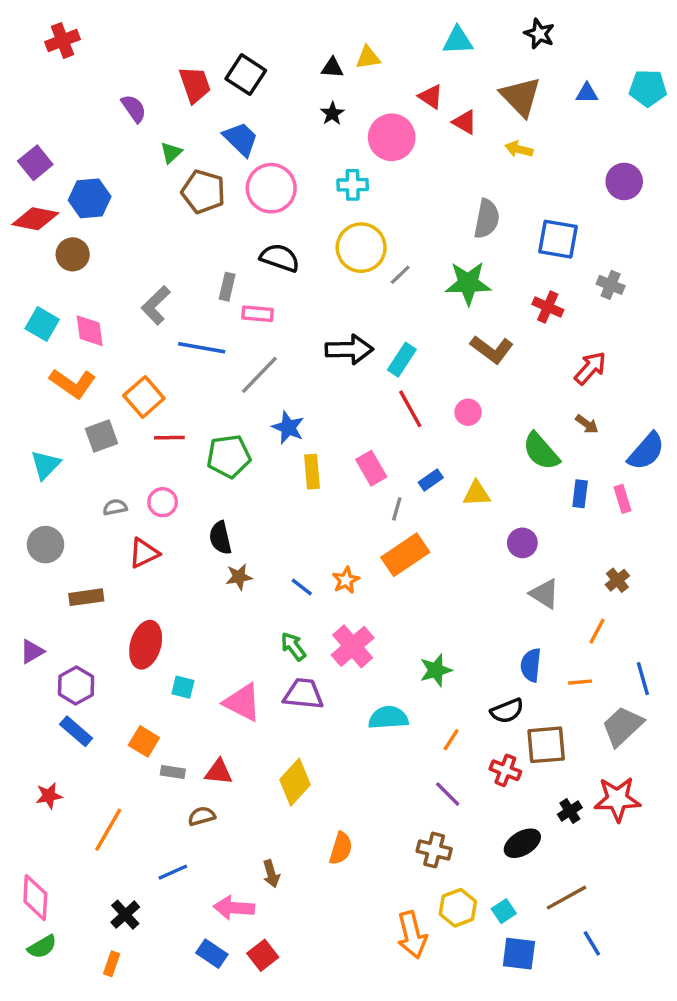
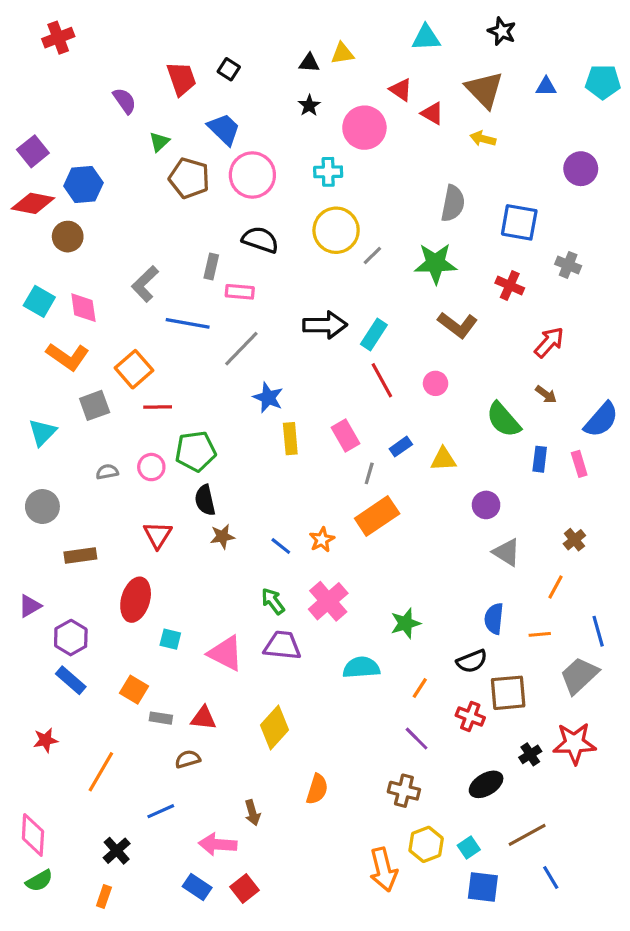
black square: (246, 75) -> (229, 69), size x0.6
green pentagon: (229, 456) -> (196, 451), moved
red triangle: (144, 553) -> (158, 535), moved, turned -32

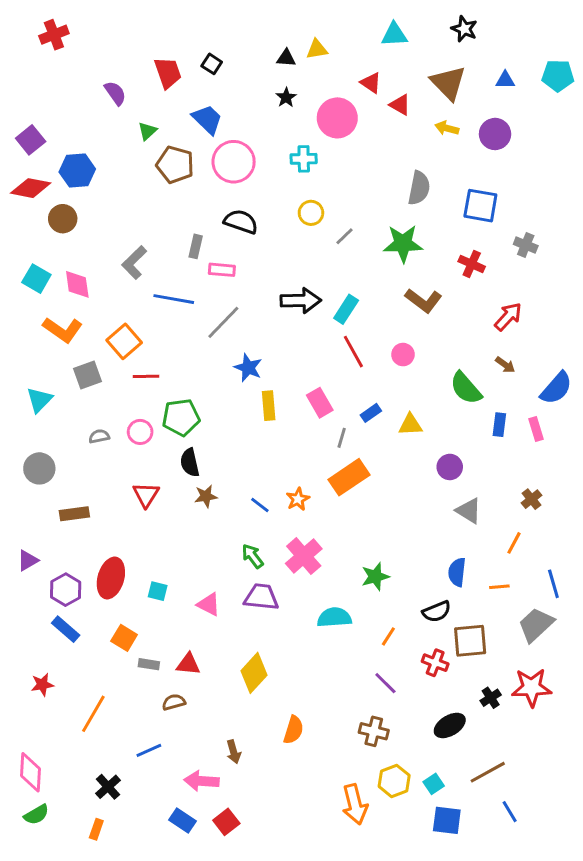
purple circle: (581, 169) -> (495, 134), moved
yellow circle: (336, 230) -> (311, 213), size x0.6
red ellipse: (136, 600) -> (111, 578), moved
pink triangle: (226, 653) -> (209, 604), size x0.7

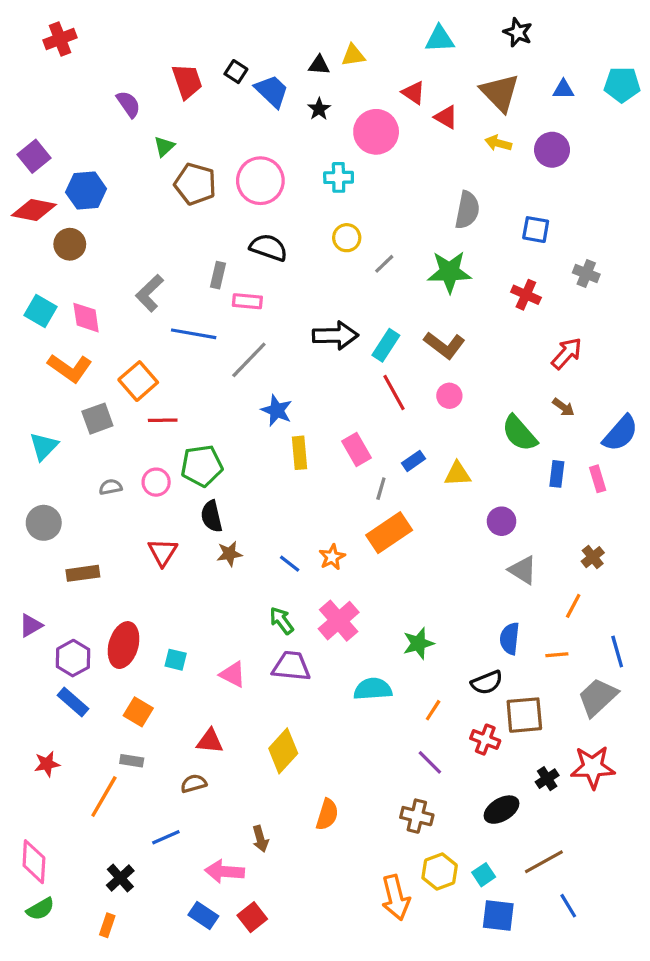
blue trapezoid: (207, 119) -> (272, 91), moved
blue square: (480, 206) -> (536, 230), size x0.7
brown L-shape: (423, 300) -> (444, 345), moved
gray rectangle: (149, 664) -> (132, 761), moved

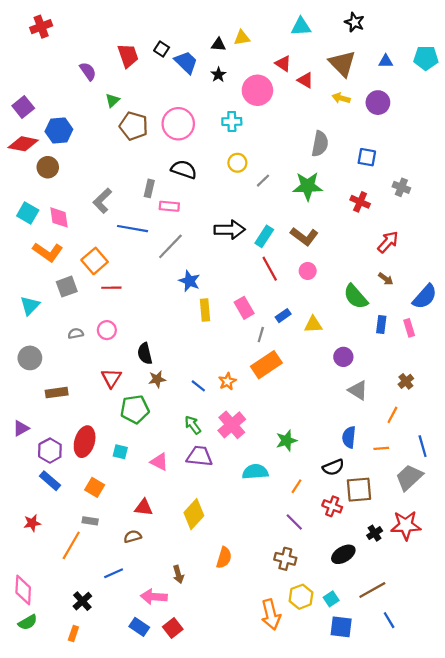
green pentagon: (202, 466) -> (135, 409), moved

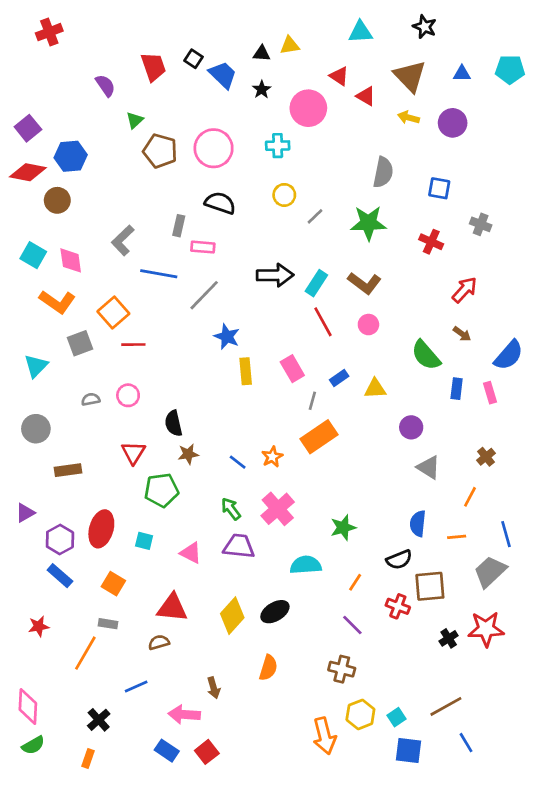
red triangle: (144, 507) -> (172, 608), size x1.4
black ellipse: (343, 554) -> (275, 612), moved

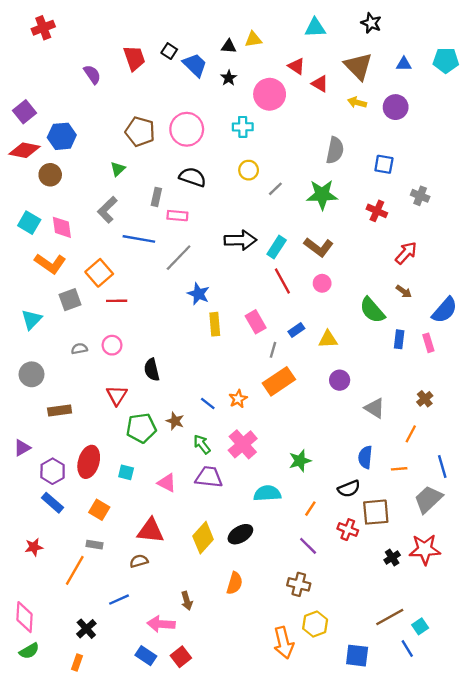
green triangle: (135, 120) -> (118, 169), moved
purple circle: (411, 427) -> (340, 380), moved
brown star: (188, 454) -> (175, 421), moved, turned 30
cyan square: (396, 717) -> (420, 626), moved

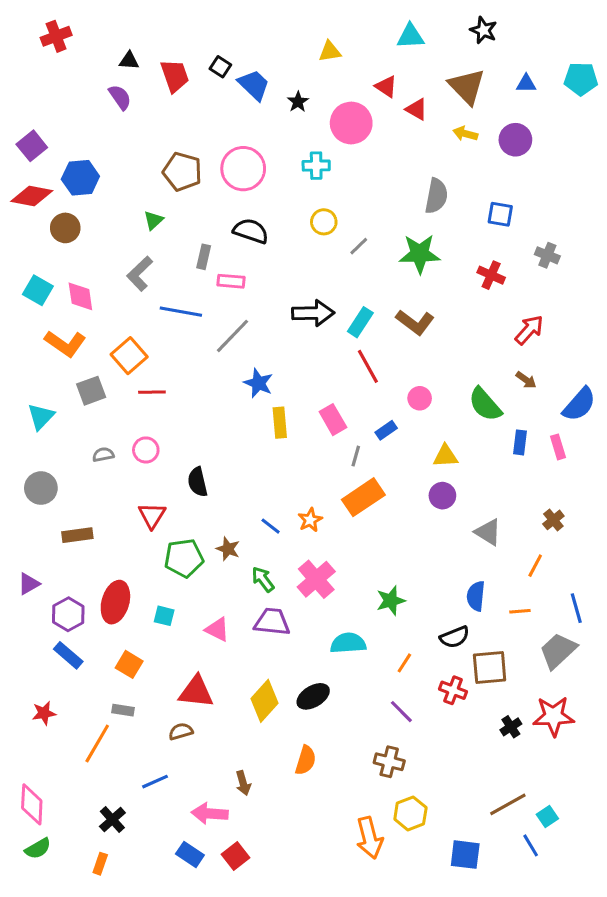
black triangle: (229, 46) -> (129, 61), moved
pink circle: (322, 283) -> (420, 398), moved
yellow triangle: (328, 339) -> (445, 456), moved

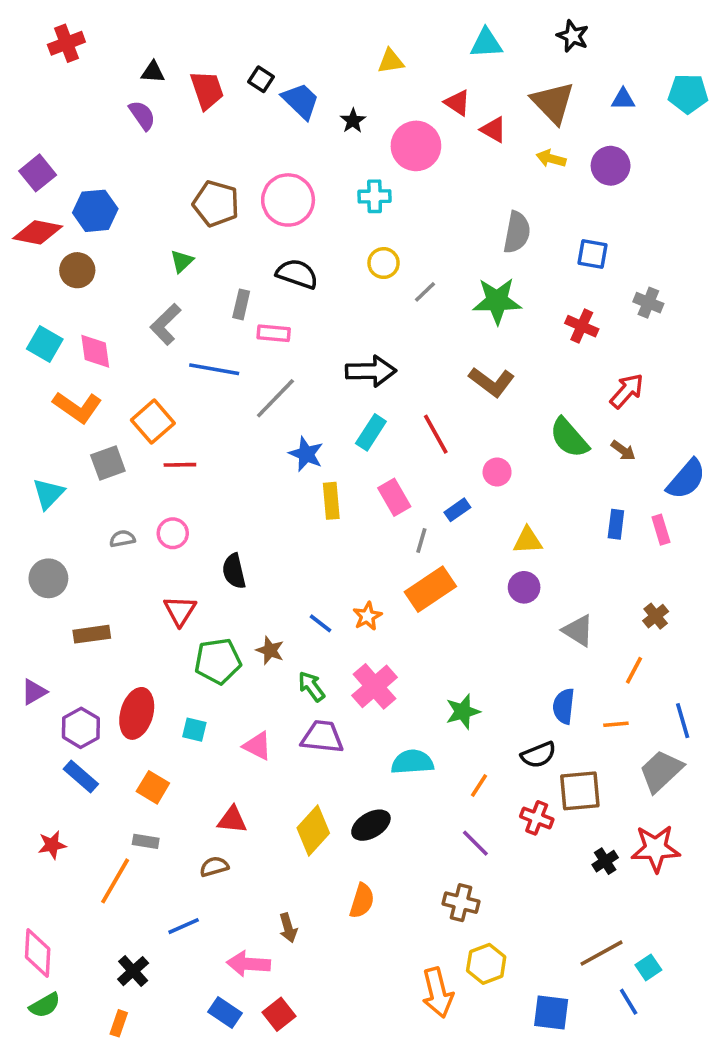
cyan rectangle: (360, 322) -> (371, 432), moved
green semicircle: (485, 404) -> (569, 438), moved
red triangle: (196, 692) -> (232, 820), size x0.7

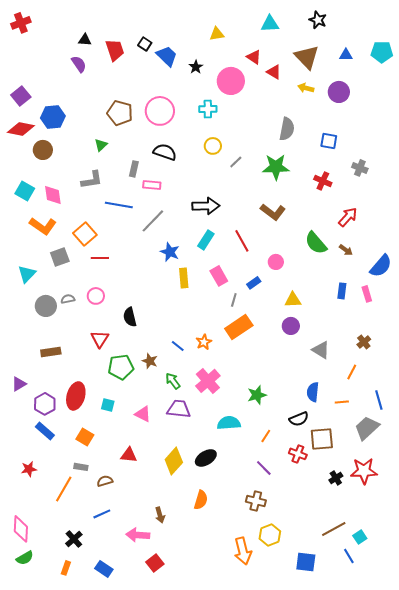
red cross: (66, 43) -> (21, 23), moved
gray L-shape: (166, 324) -> (92, 180), turned -145
gray circle: (48, 578) -> (46, 306), moved
brown semicircle: (214, 867) -> (105, 481), moved
blue rectangle: (225, 1012) -> (104, 569), moved

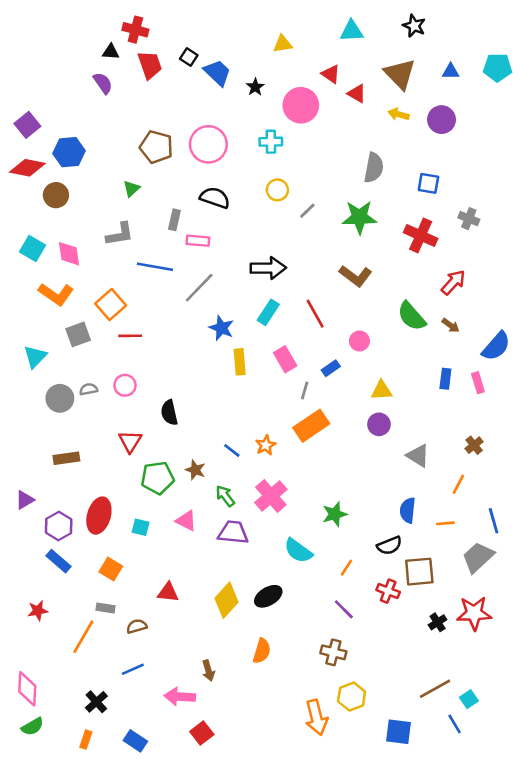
red cross: (21, 23) -> (135, 30), moved, turned 36
red cross: (323, 181) -> (421, 235), size x1.4
pink triangle: (143, 414) -> (186, 521), moved
cyan semicircle: (229, 423) -> (298, 551), turned -140

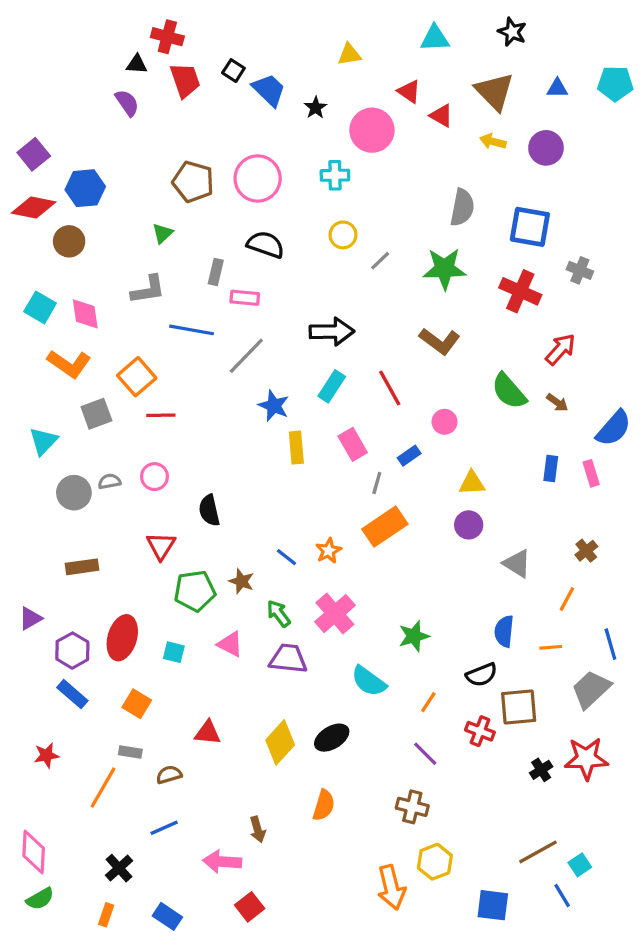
blue square: (428, 183) -> (530, 227), size x1.5

